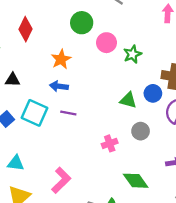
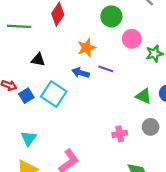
purple line: (68, 113) -> (106, 69), moved
cyan triangle: (16, 163) -> (29, 138), turned 49

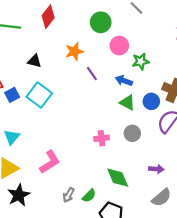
black triangle: (38, 60) -> (35, 61), moved
purple line: (106, 69) -> (92, 74), turned 32
blue arrow: (81, 73) -> (124, 81), moved

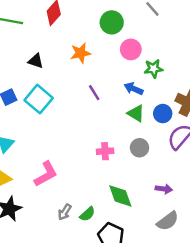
purple line: (92, 74) -> (94, 93), moved

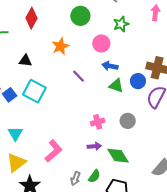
pink circle: (131, 49) -> (101, 43), moved
green star: (153, 69) -> (121, 24), moved
gray circle: (139, 148) -> (128, 121), moved
purple arrow: (164, 189) -> (94, 146), moved

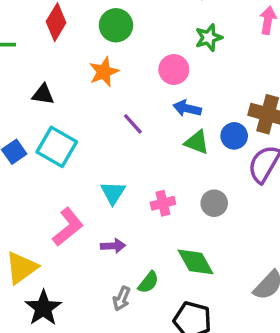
green circle: (80, 16) -> (116, 25), moved
cyan triangle: (15, 134) -> (113, 193), moved
purple arrow: (94, 146) -> (113, 246), moved
pink L-shape: (54, 151) -> (68, 227), moved
green semicircle: (94, 176) -> (148, 282), moved

